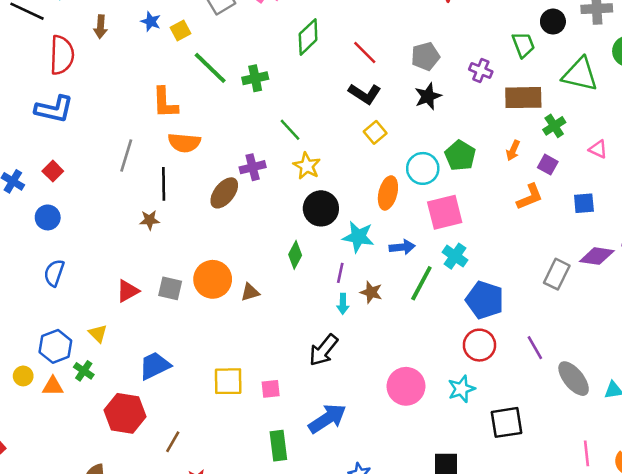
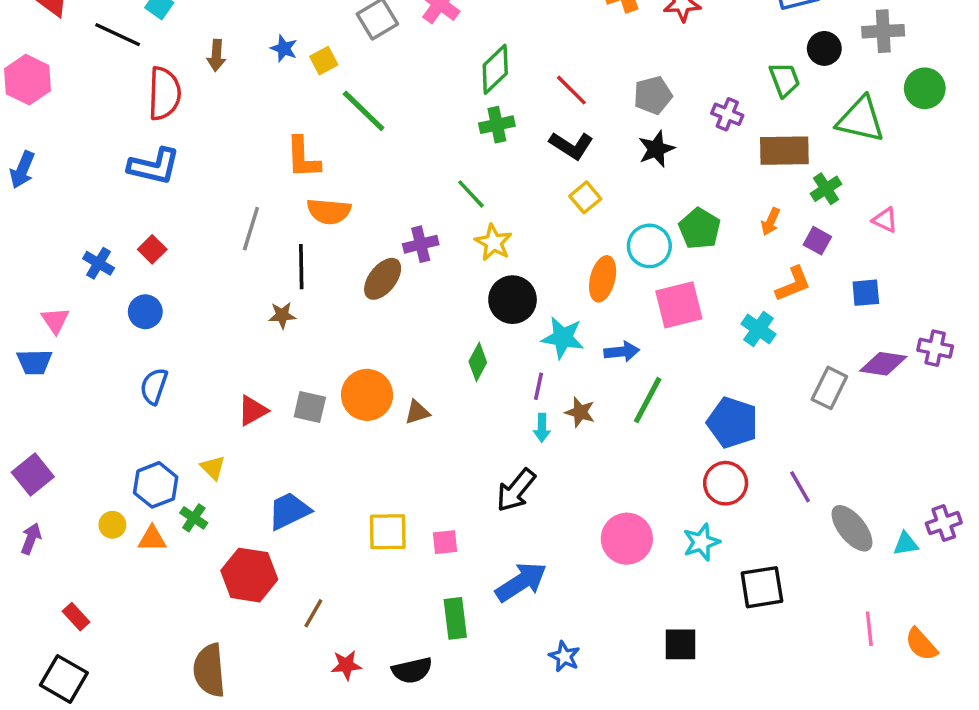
green cross: (255, 78) -> (497, 125), moved
cyan cross: (455, 256) -> (758, 329), moved

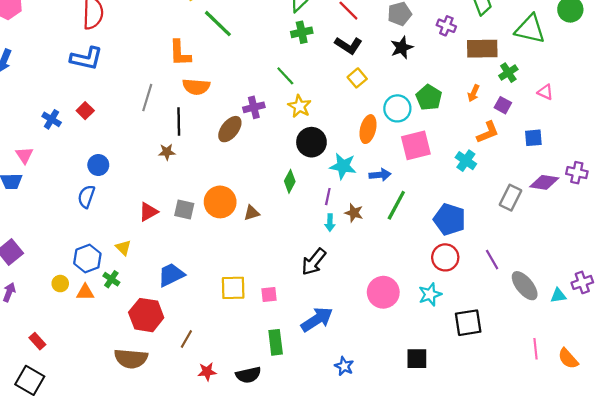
blue circle: (145, 312) -> (98, 165), moved
brown semicircle: (209, 670) -> (131, 359), moved, turned -80

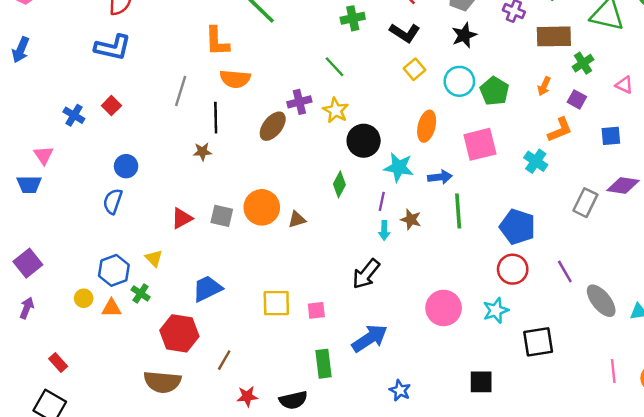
yellow star: (300, 106) -> (336, 110), moved
cyan circle: (397, 108) -> (459, 81), moved
green line: (396, 205) -> (458, 211), turned -32

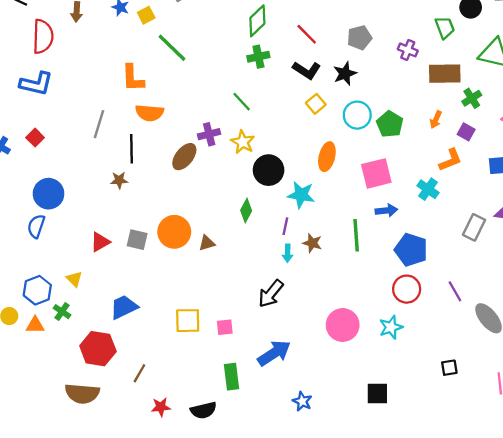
black star: (464, 35) -> (345, 74), moved
blue circle: (126, 166) -> (49, 194), size x1.4
blue arrow: (440, 177) -> (386, 211), moved
black square: (538, 342) -> (449, 368), moved, size x0.6

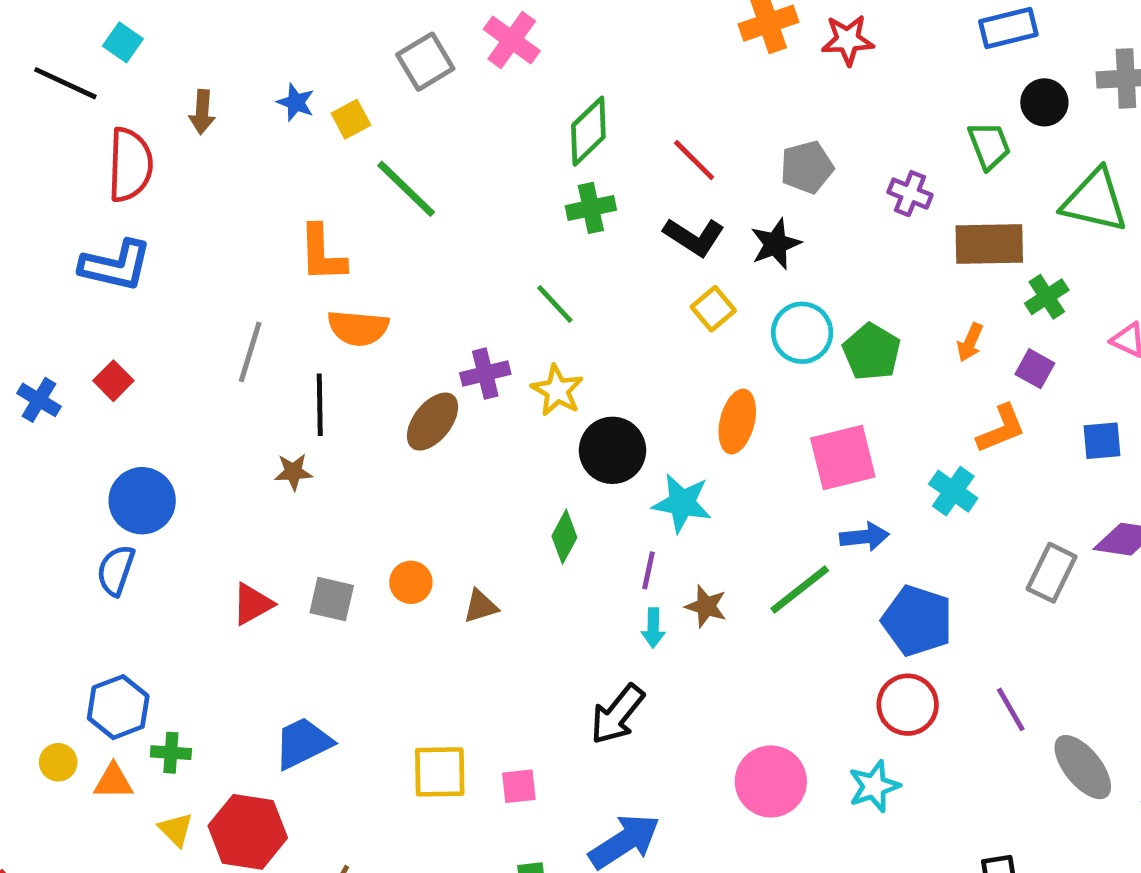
orange circle: (174, 232) -> (411, 582), size x0.6
green line: (356, 235) -> (800, 589), turned 56
yellow triangle: (74, 279) -> (176, 829), moved
green cross: (62, 312) -> (171, 753), turned -30

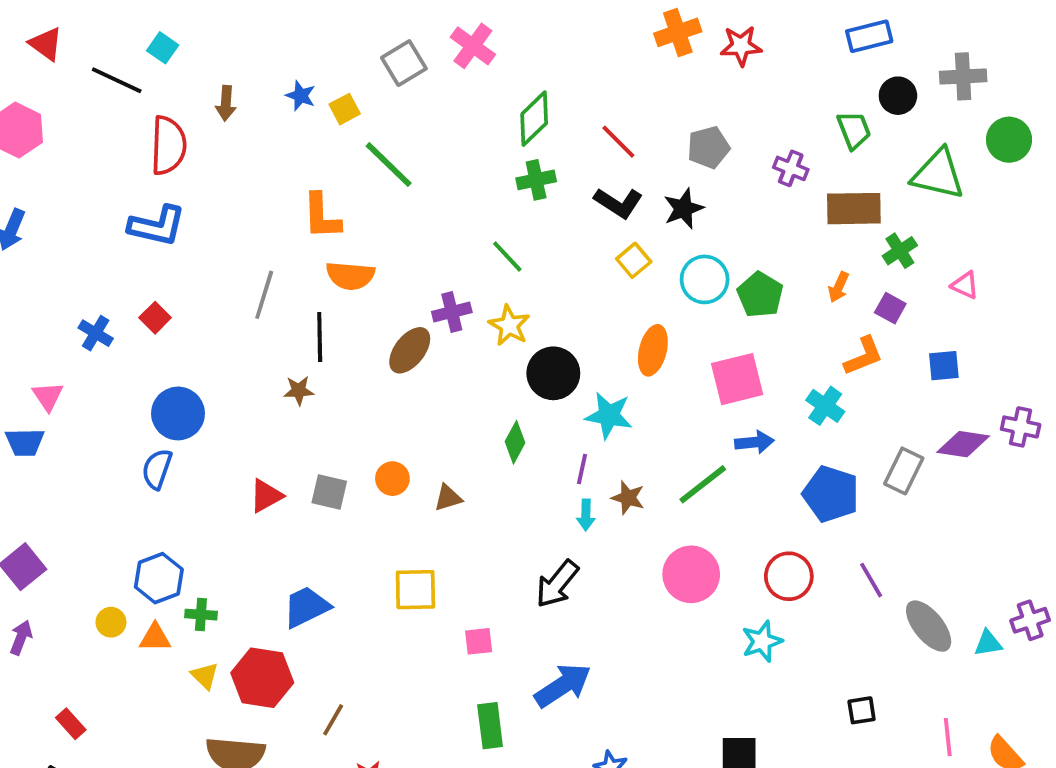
blue pentagon: (917, 621) -> (831, 494), moved
yellow square: (440, 772) -> (415, 590), moved
pink circle: (771, 781) -> (691, 574), moved

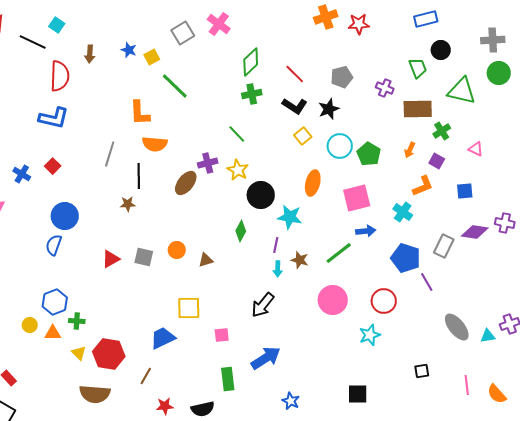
gray cross: (963, 76) -> (493, 40), moved
purple line: (871, 580) -> (427, 282), moved
blue trapezoid: (306, 607) -> (163, 338), moved

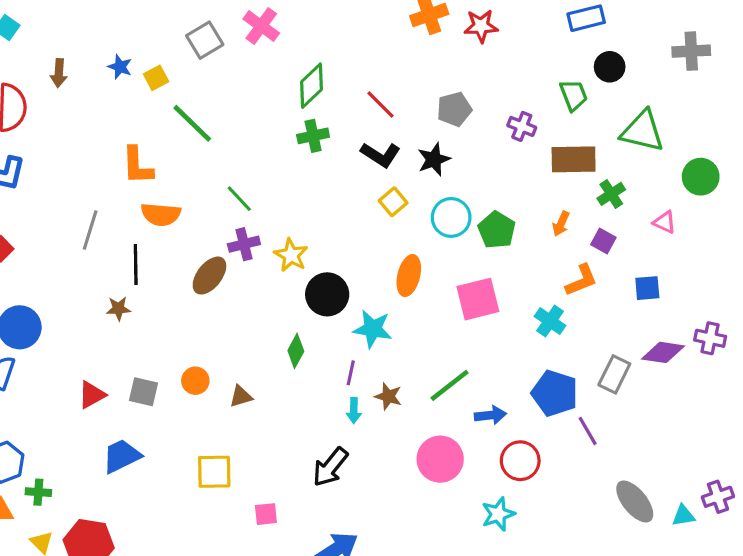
green circle: (499, 73) -> (701, 177), moved
green line: (237, 134) -> (239, 199), moved
blue arrow: (366, 231) -> (490, 415), moved
blue trapezoid: (163, 338) -> (122, 456), moved

